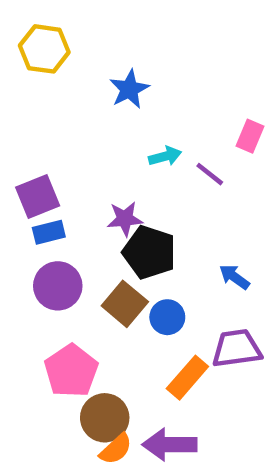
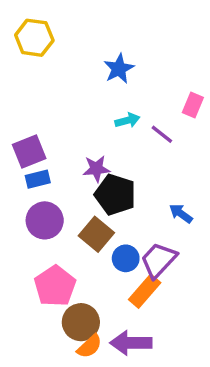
blue star: (129, 89) -> (119, 69), moved
blue circle: (167, 317) -> (126, 258), moved
purple trapezoid: (237, 348) -> (158, 260), moved, turned -39

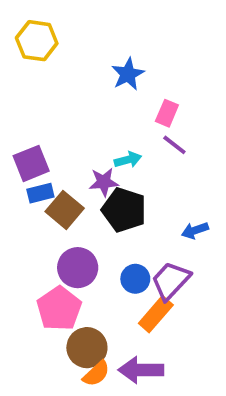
pink rectangle: (193, 105) -> (167, 113), moved
cyan arrow: (127, 120) -> (128, 160), moved
blue arrow: (181, 214) -> (195, 230), turned -55
purple circle: (45, 220) -> (78, 268), moved
brown square: (96, 234) -> (65, 210), moved

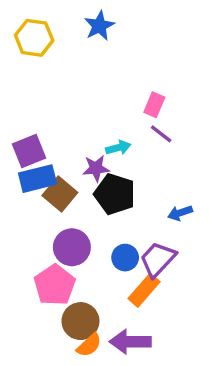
blue star: (128, 74) -> (99, 26), moved
blue rectangle: (40, 193) -> (38, 179), size x1.5

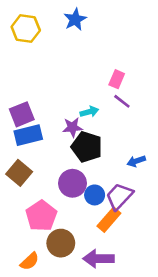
brown square: (60, 194) -> (19, 173), moved
purple circle: (72, 247) -> (72, 183), moved
orange semicircle: (89, 345) -> (30, 261), moved

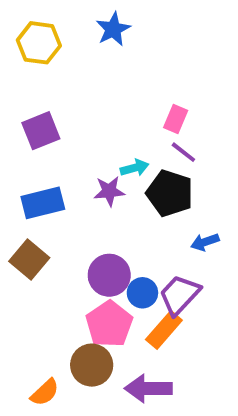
purple square: (22, 114) -> (41, 131), moved
black pentagon: (87, 147) -> (170, 193), moved
pink pentagon: (41, 216) -> (109, 324), moved

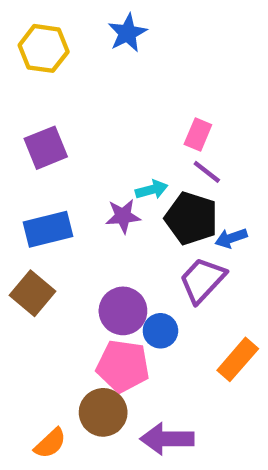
blue arrow: (205, 242) -> (231, 238), moved
purple trapezoid: (180, 295) -> (202, 280), moved
pink pentagon: (109, 324) -> (123, 366), turned -30
orange rectangle: (164, 330) -> (238, 359), moved

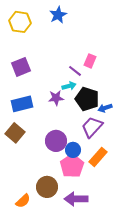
purple line: (207, 172) -> (75, 71), moved
orange rectangle: (238, 359) -> (98, 157), moved
pink pentagon: (123, 366) -> (72, 166), moved, turned 30

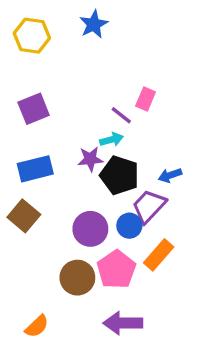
black pentagon: (87, 99) -> (120, 175), moved
blue circle: (73, 150) -> (129, 226), moved
brown circle: (47, 187) -> (77, 278), moved

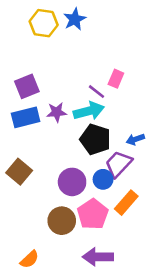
yellow hexagon: (32, 36) -> (44, 23), moved
cyan arrow: (111, 140) -> (89, 111), size x1.6
purple star: (90, 159) -> (57, 112), moved
blue rectangle: (35, 169) -> (26, 117), moved

